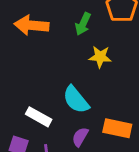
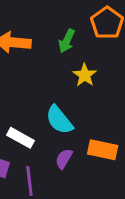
yellow star: (100, 57) -> (85, 75), turned 30

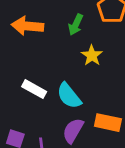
white rectangle: (20, 138) -> (34, 89), moved
purple semicircle: (64, 159) -> (73, 131), size x1.4

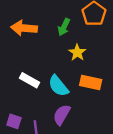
orange rectangle: (108, 123) -> (91, 83), moved

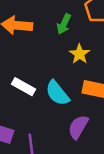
purple semicircle: (62, 115) -> (78, 127), moved

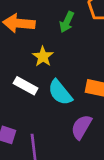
yellow star: (80, 54) -> (43, 57), moved

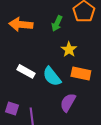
yellow star: (43, 57) -> (69, 49), moved

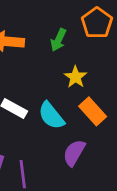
orange rectangle: (81, 73) -> (93, 111), turned 36

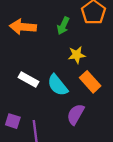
yellow star: (76, 77) -> (77, 55), turned 30

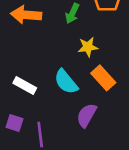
white rectangle: (28, 80) -> (25, 86), moved

